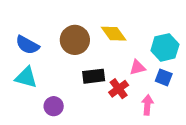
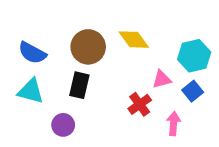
black rectangle: (94, 76) -> (79, 85), moved, turned -70
blue square: (164, 77) -> (193, 91), turned 30

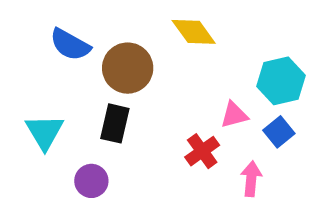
yellow diamond: (134, 40) -> (194, 32), moved
blue semicircle: (32, 53) -> (70, 45), moved
cyan triangle: (31, 91) -> (45, 132), turned 44

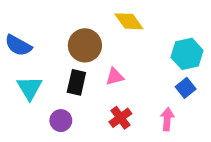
blue semicircle: (70, 45) -> (18, 45), moved
pink triangle: (234, 115) -> (115, 77), moved
red cross: (202, 151) -> (120, 118), moved

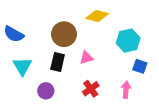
yellow diamond: (129, 21) -> (97, 16), turned -40
cyan hexagon: (187, 54) -> (128, 41), moved
blue square: (186, 88) -> (140, 66), turned -32

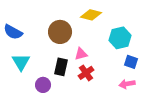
black rectangle: (58, 62) -> (61, 67), moved
red cross: (91, 89) -> (86, 73), moved
pink arrow: (126, 90) -> (127, 84), moved, turned -105

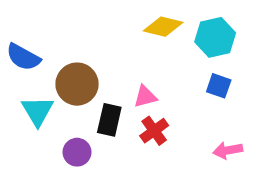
brown circle: (60, 32) -> (77, 84), moved
cyan hexagon: (120, 38) -> (215, 37), moved
blue square: (131, 62) -> (219, 86), moved

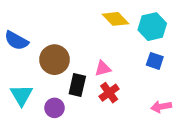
yellow diamond: (163, 27) -> (115, 19), turned 32
cyan triangle: (38, 111) -> (21, 95), moved

